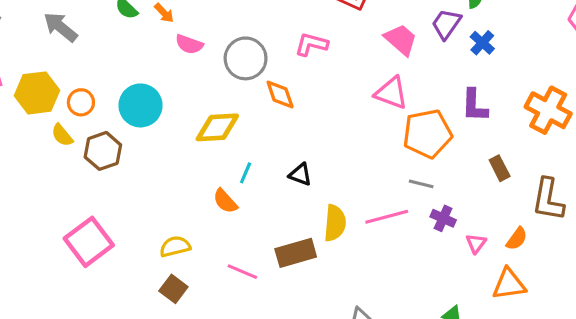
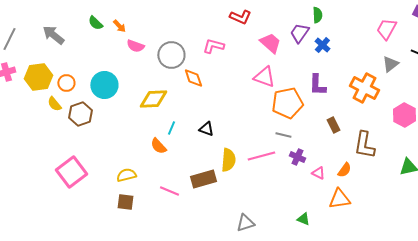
pink triangle: (476, 243) -> (318, 173), turned -40
brown square: (173, 289) -> (125, 202), turned -30

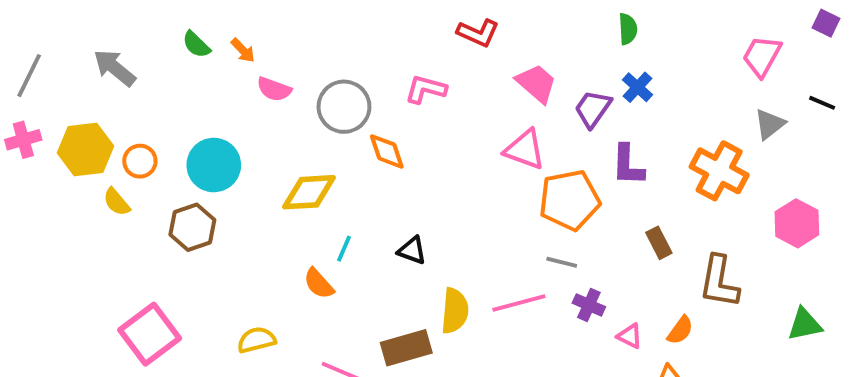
purple trapezoid: (299, 33) -> (593, 109), moved
brown hexagon: (80, 114) -> (192, 227), moved

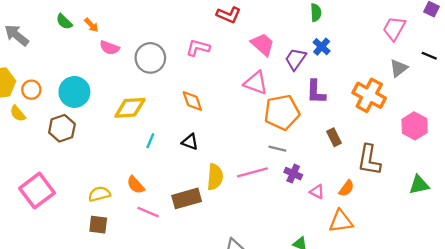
orange diamond: (387, 151) -> (192, 101), moved
orange semicircle: (319, 284) -> (136, 185), moved

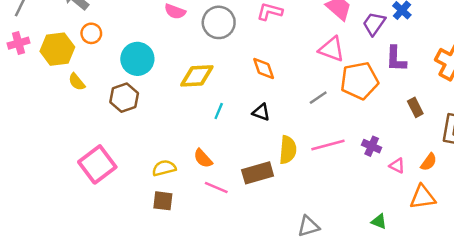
orange circle: (31, 90) -> (91, 33), moved
gray line: (277, 149) -> (318, 98), moved, turned -48

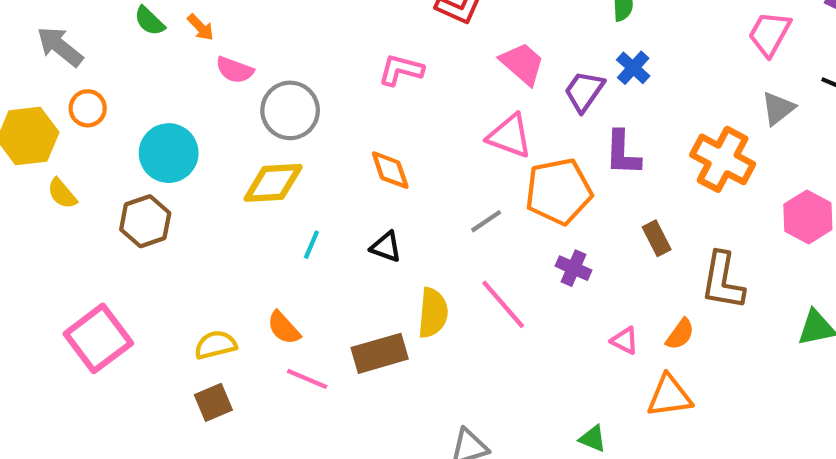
gray circle: (219, 22) -> (290, 110), moved
pink line: (328, 145) -> (503, 304), turned 64
purple cross: (372, 146) -> (573, 268), moved
brown square: (163, 201) -> (213, 402), turned -30

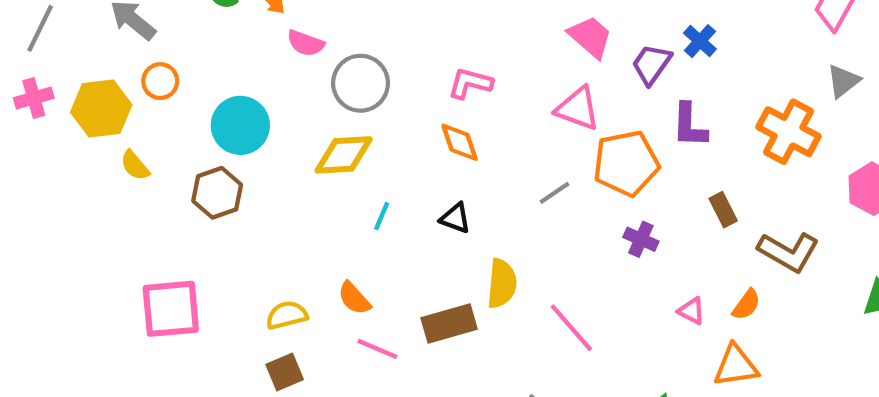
pink L-shape: (401, 70) -> (470, 83), moved
brown L-shape: (723, 281) -> (788, 252), turned -70
pink line: (503, 304) -> (571, 328), moved
pink square: (98, 338) -> (171, 309), turned 32

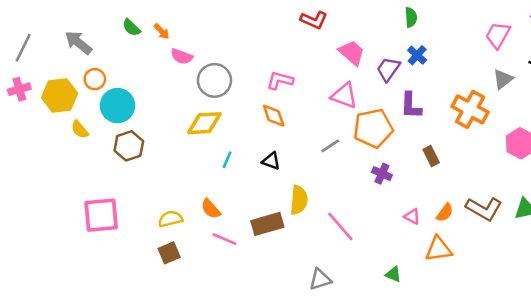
cyan circle: (240, 125) -> (117, 106), moved
brown L-shape: (788, 252) -> (484, 209), moved

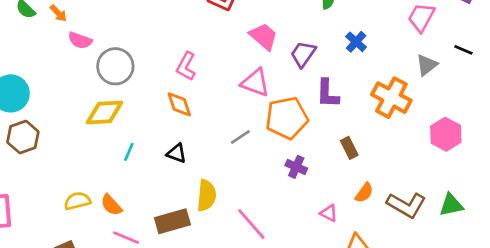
blue cross: (417, 55) -> (356, 42), moved
pink L-shape: (280, 80) -> (186, 66), turned -76
orange semicircle: (445, 213) -> (364, 193), moved
yellow semicircle: (170, 219) -> (77, 201), moved

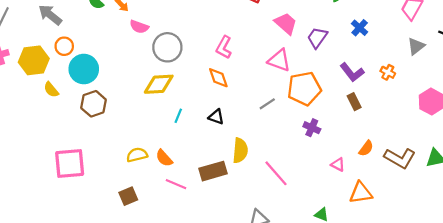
purple L-shape: (327, 93) -> (352, 72), moved, turned -40
orange cross: (391, 98) -> (388, 72), size x0.5
brown rectangle: (349, 148) -> (354, 102), moved

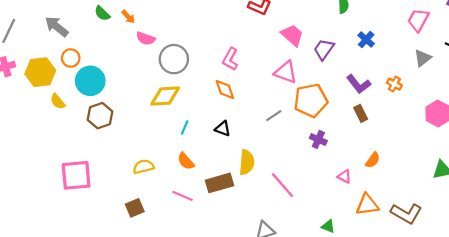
orange semicircle: (164, 158) -> (186, 161), moved
brown L-shape: (400, 158) -> (406, 213), moved

